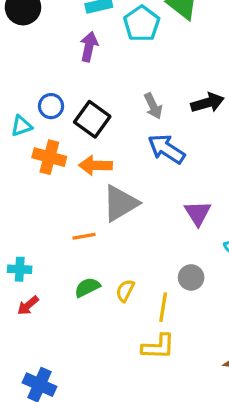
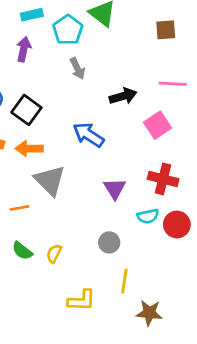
gray arrow: (153, 106) -> (77, 69), moved
gray triangle: (120, 203) -> (50, 180), turned -44
green semicircle: (87, 287) -> (22, 251), turned -115
yellow line: (163, 307) -> (124, 281), moved

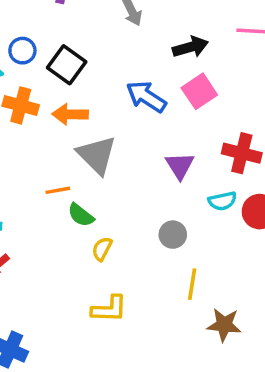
pink square: (158, 125) -> (199, 91), moved
green semicircle: (22, 251) -> (81, 215), moved
yellow L-shape: (82, 300) -> (109, 309), moved

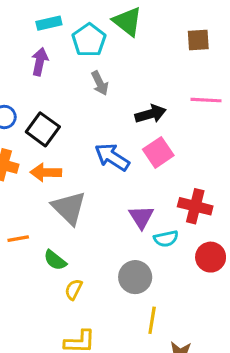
orange line: (58, 190) -> (18, 239), moved
cyan semicircle: (222, 201) -> (166, 239), moved
gray circle: (173, 235) -> (135, 277), size x1.4

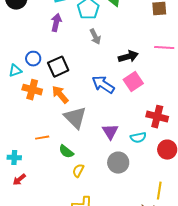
black square: (43, 129) -> (58, 67), turned 30
orange arrow: (46, 172) -> (60, 95), turned 48
purple triangle: (141, 217) -> (110, 132), moved
yellow line: (152, 320) -> (159, 191), moved

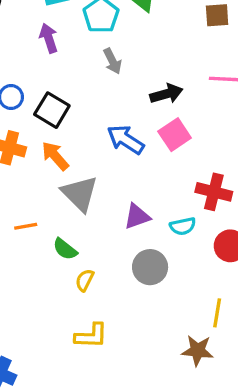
purple arrow: (56, 23) -> (49, 38), turned -30
black square: (58, 67) -> (52, 110), turned -35
purple triangle: (110, 132) -> (137, 216), turned 42

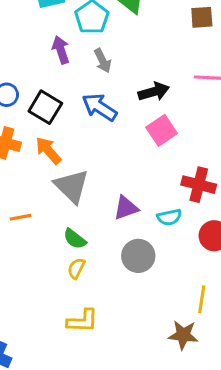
purple arrow: (49, 38) -> (61, 50), moved
blue arrow: (126, 140) -> (100, 107), moved
green semicircle: (65, 249) -> (75, 239), moved

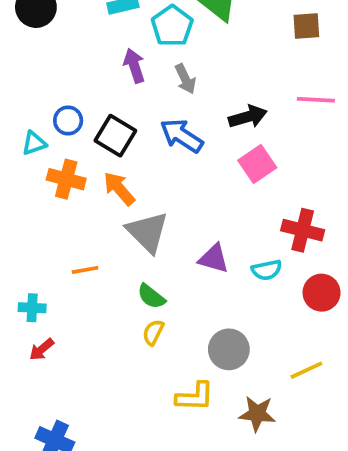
purple triangle: (126, 208) -> (214, 259), turned 36
gray circle: (138, 256) -> (229, 349), moved
yellow line: (202, 299) -> (306, 370), turned 56
yellow L-shape: (82, 321) -> (195, 397), moved
brown star: (183, 335) -> (257, 414), moved

